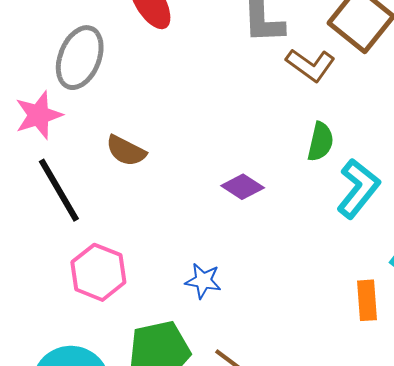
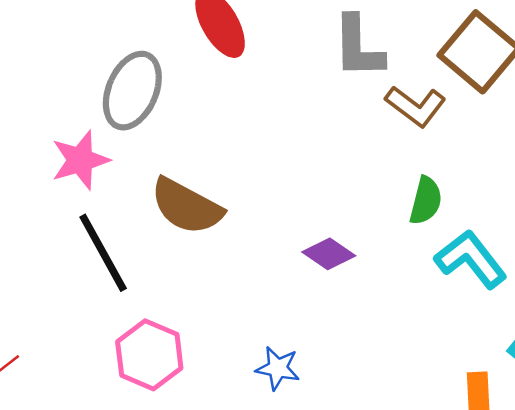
brown semicircle: (126, 151) -> (187, 206), size x1.5
cyan L-shape: (358, 188) -> (471, 259), turned -78

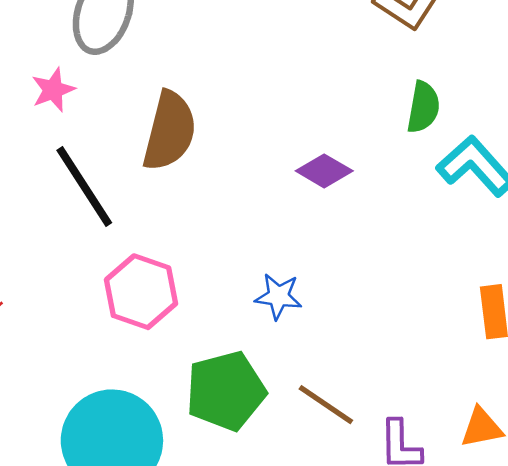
pink star: (80, 160) -> (53, 90), size x0.7
brown semicircle: (187, 206) -> (170, 131), turned -100

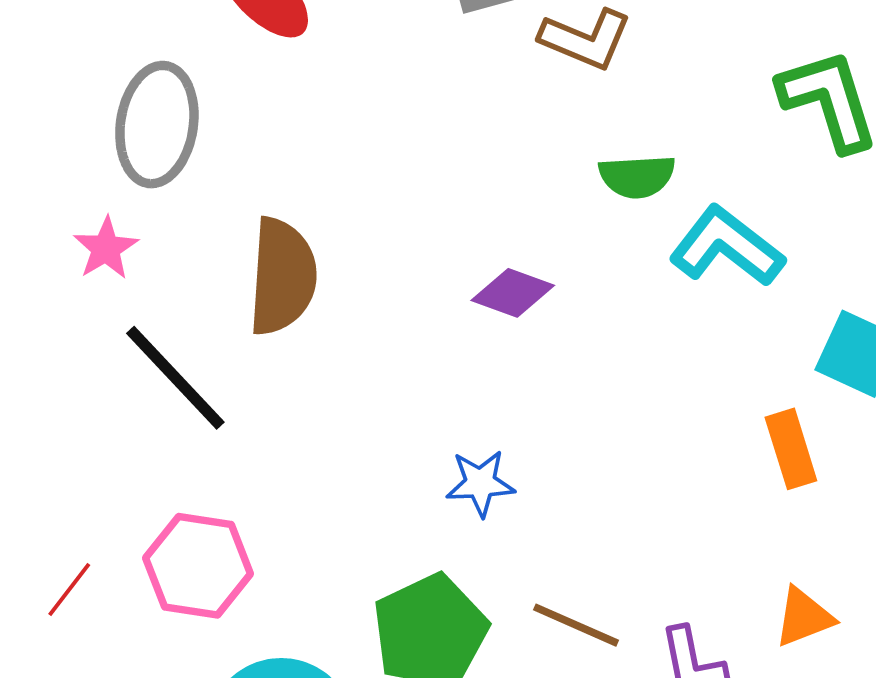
green semicircle: (423, 107) -> (637, 176), turned 87
pink hexagon: (141, 292) -> (198, 566), moved

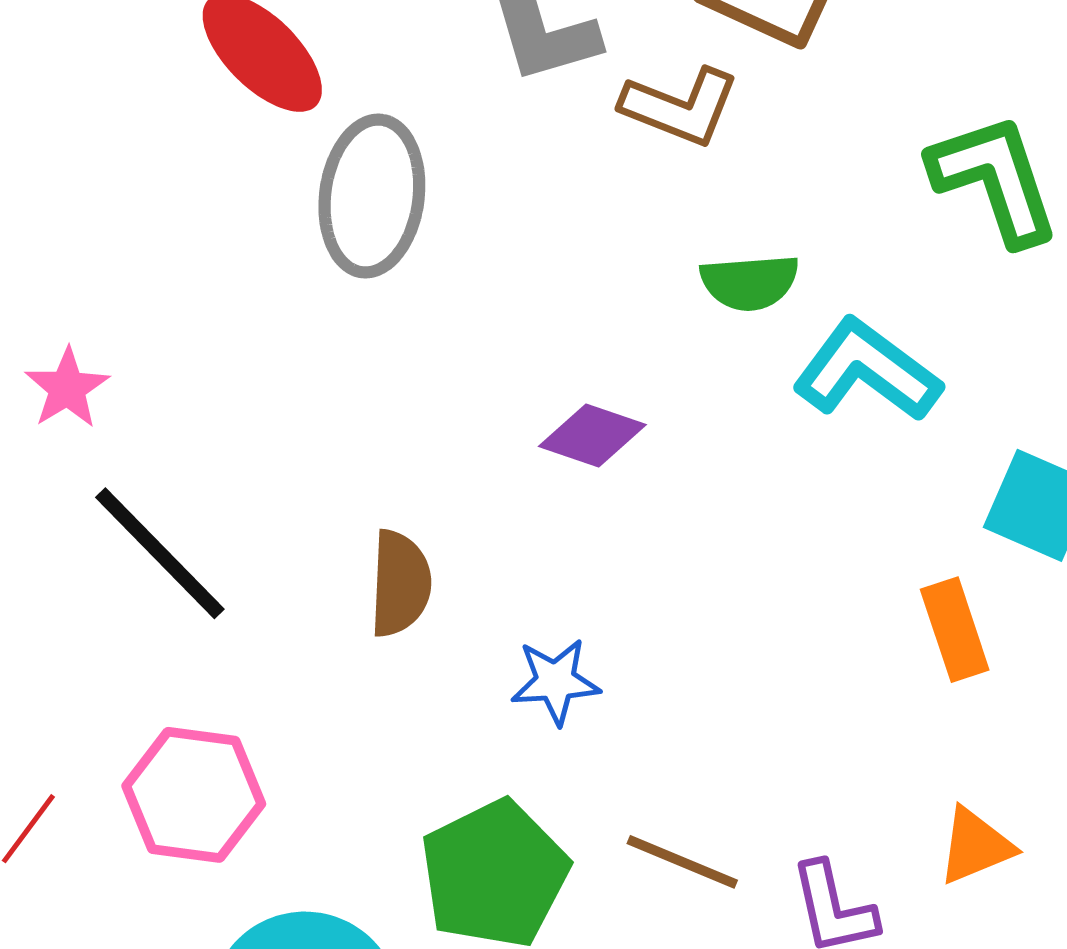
gray ellipse: (157, 125) -> (372, 196), moved
brown semicircle: (282, 276) -> (400, 584), moved, size x0.7

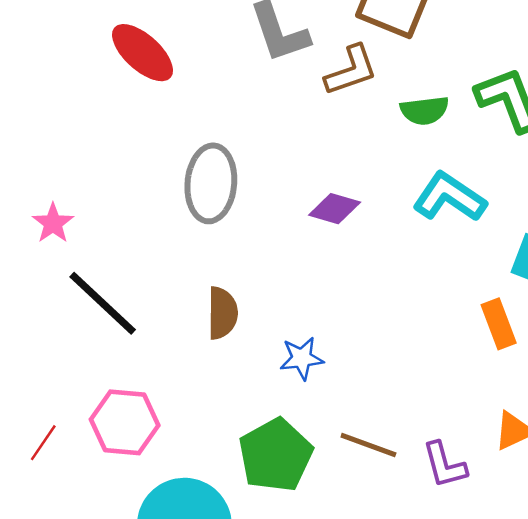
brown L-shape: (680, 107) -> (351, 70), turned -38
gray ellipse: (372, 196) -> (211, 183), moved
green semicircle: (750, 282) -> (424, 110), moved
purple diamond: (592, 436) -> (335, 209), moved

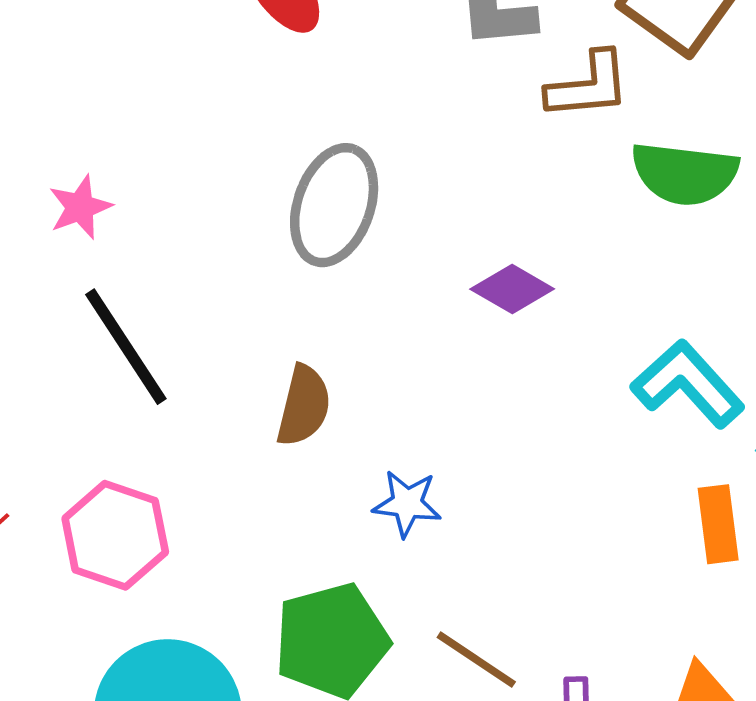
green semicircle: (424, 110) -> (685, 173), size x1.4
cyan L-shape: (449, 197) -> (688, 384), moved

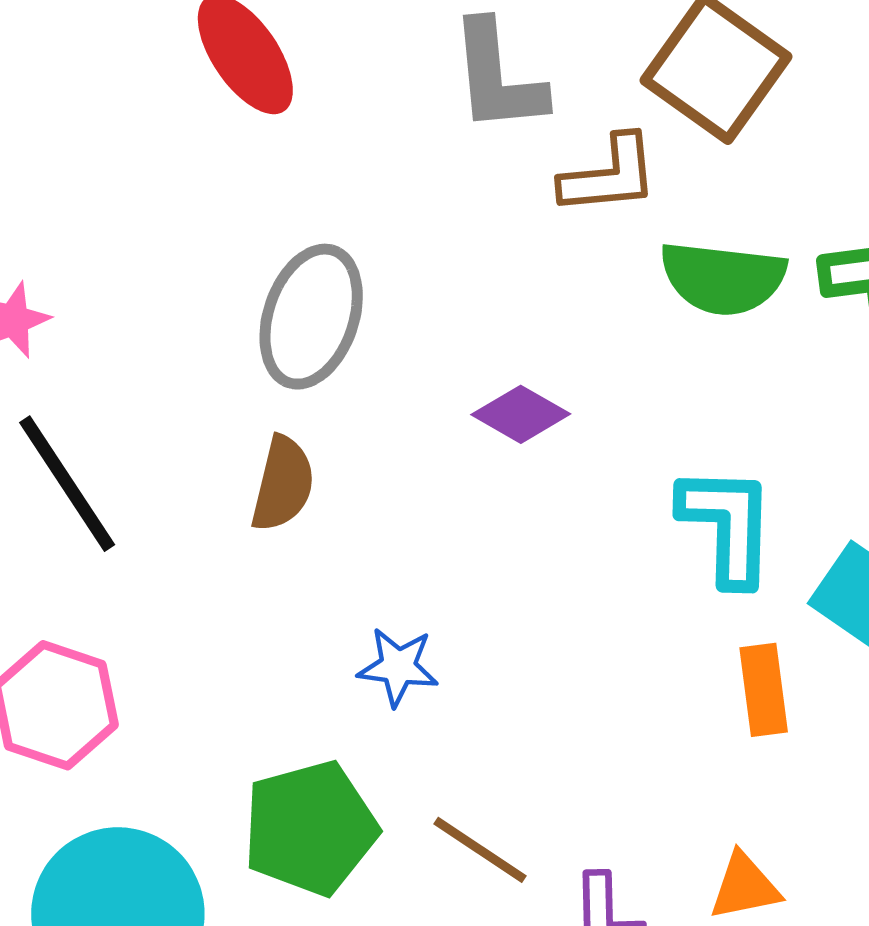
cyan L-shape: (688, 384) -> (727, 525), turned 44
brown semicircle: (304, 406) -> (283, 484), moved

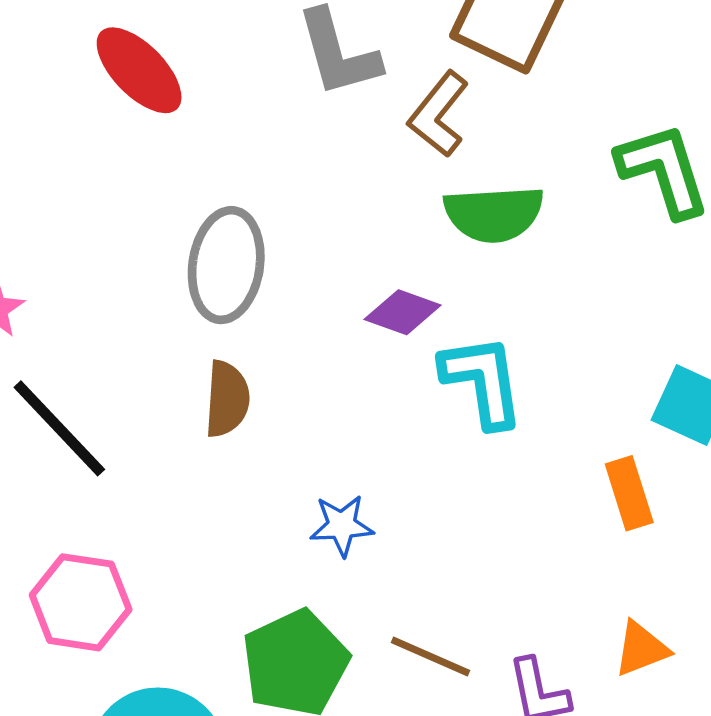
brown L-shape: (609, 175) -> (439, 114), turned 144
green semicircle: (723, 278) -> (494, 214), moved
cyan L-shape: (727, 525) -> (483, 381), moved

